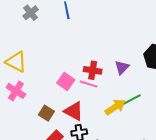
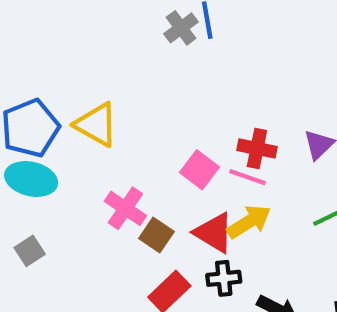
gray cross: (31, 13) -> (181, 28), moved
pink cross: (16, 91) -> (125, 208), moved
yellow arrow: (115, 107) -> (249, 222), moved

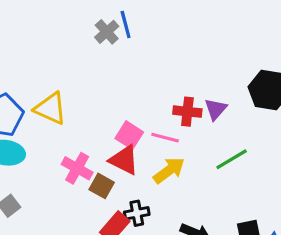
red cross: (257, 148) -> (187, 112), moved
red triangle: (214, 233) -> (124, 160), moved
black cross: (224, 278) -> (137, 213), moved

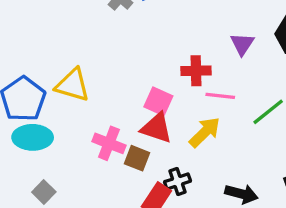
purple triangle: (216, 109) -> (242, 44), moved
red cross: (187, 112) -> (196, 71), moved
pink line: (165, 138) -> (220, 96), moved

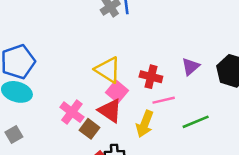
yellow triangle: (73, 85) -> (108, 70), moved
pink line: (220, 96) -> (164, 100), turned -35
yellow arrow: (205, 132) -> (145, 124), turned 140

